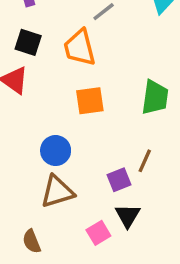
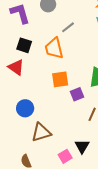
blue circle: (56, 151) -> (25, 108), moved
purple square: (119, 180) -> (77, 94), moved

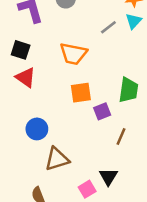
gray line: (68, 27) -> (108, 27), moved
black square: (24, 45) -> (21, 50), moved
orange trapezoid: (54, 48) -> (73, 54), turned -65

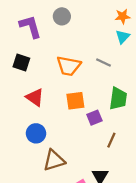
gray line: (108, 27) -> (103, 63), moved, turned 64
red triangle: (26, 78) -> (35, 97), moved

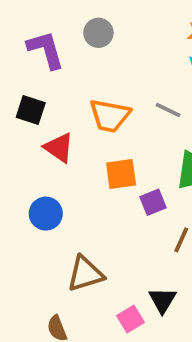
red triangle: (35, 97) -> (59, 148), moved
blue circle: (36, 133) -> (46, 214), moved

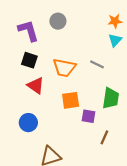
black square: (31, 110) -> (29, 60), moved
purple square: (153, 202) -> (89, 116), turned 32

